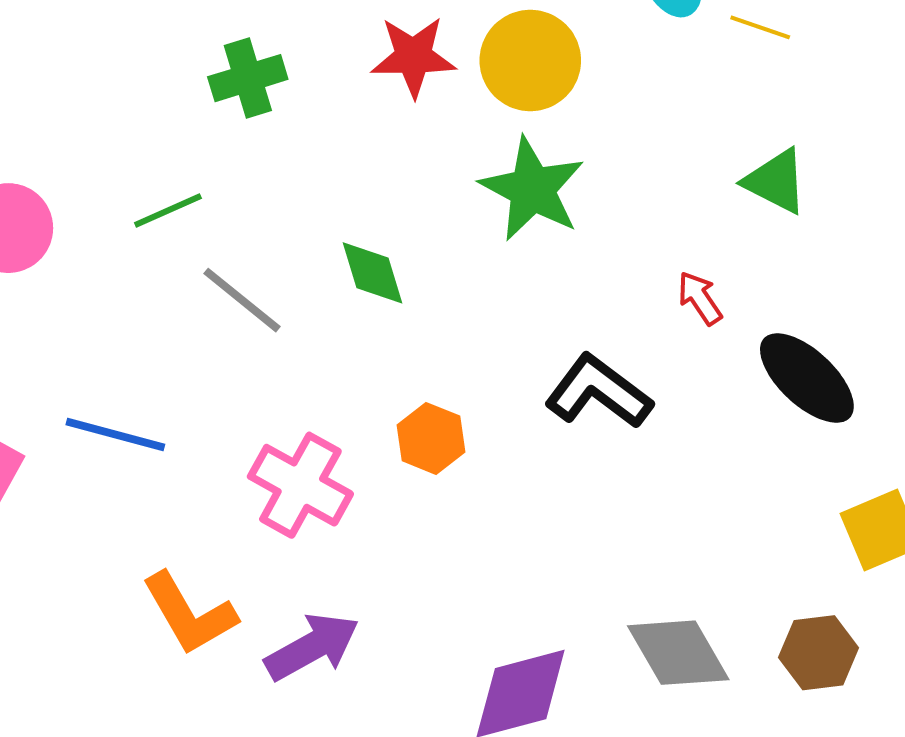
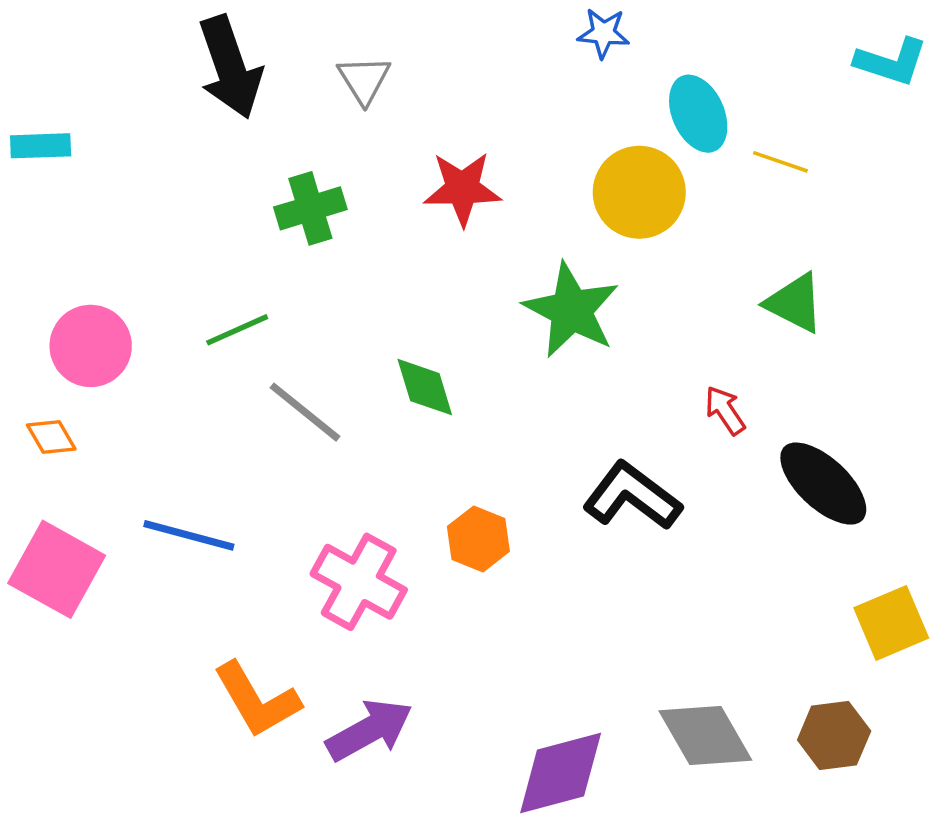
yellow circle: (530, 61) -> (639, 192), moved

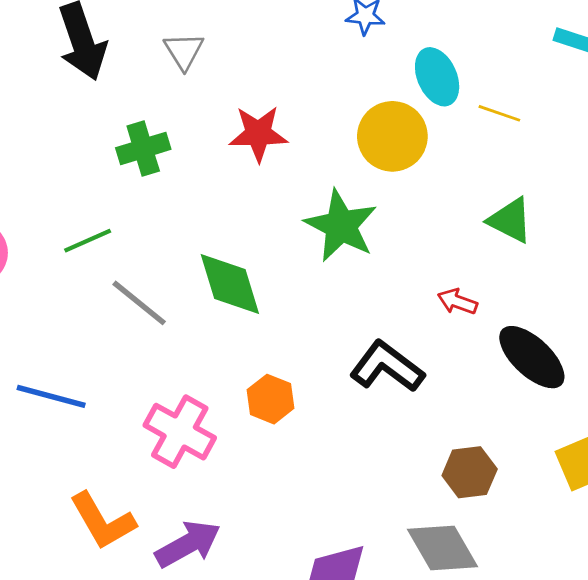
green diamond: (425, 387) -> (230, 284), size x1.4
red arrow: (725, 410) -> (457, 302), turned -36
brown hexagon: (834, 735) -> (470, 472), moved

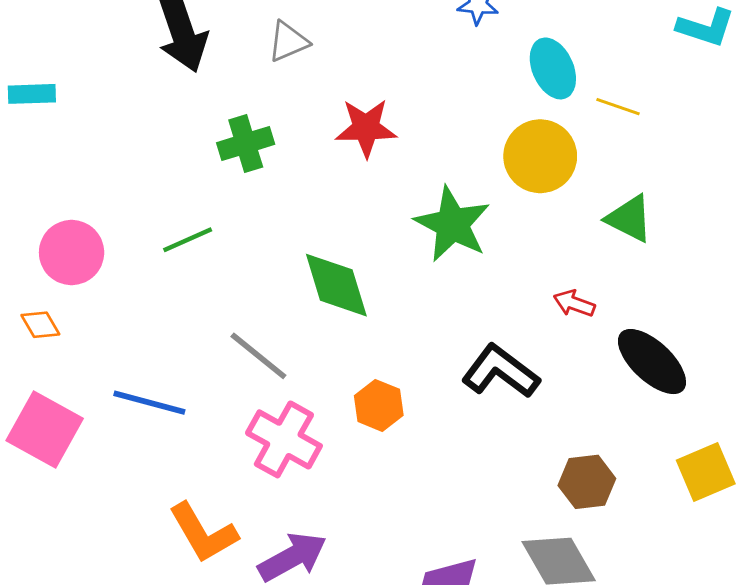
gray triangle: (184, 51) -> (288, 42), turned 39
yellow circle: (392, 136) -> (540, 156), moved
gray line: (139, 303) -> (258, 356), moved

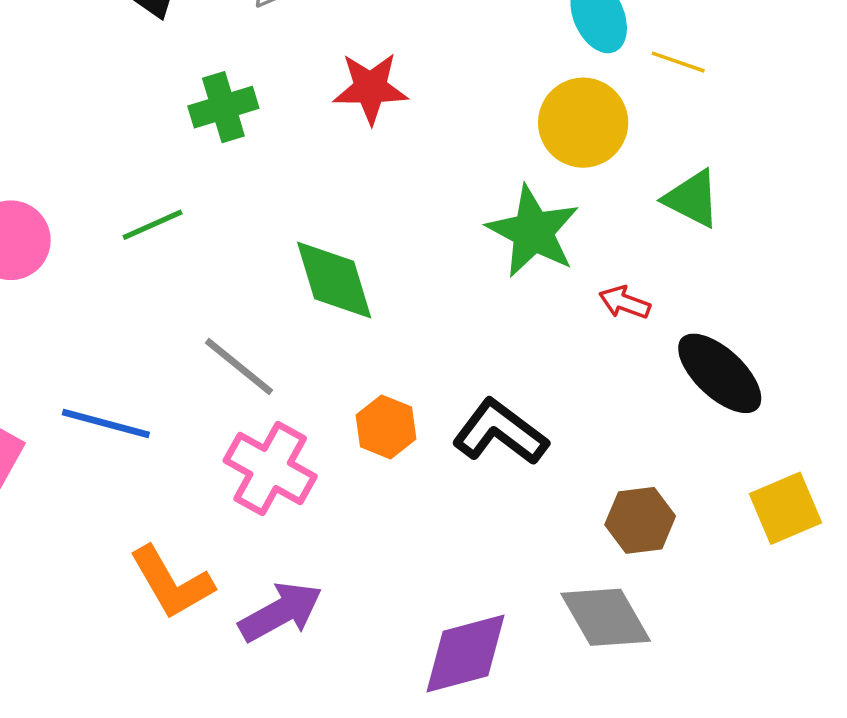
green star: (452, 224) -> (533, 232), moved
black L-shape: (501, 371) -> (500, 432), moved

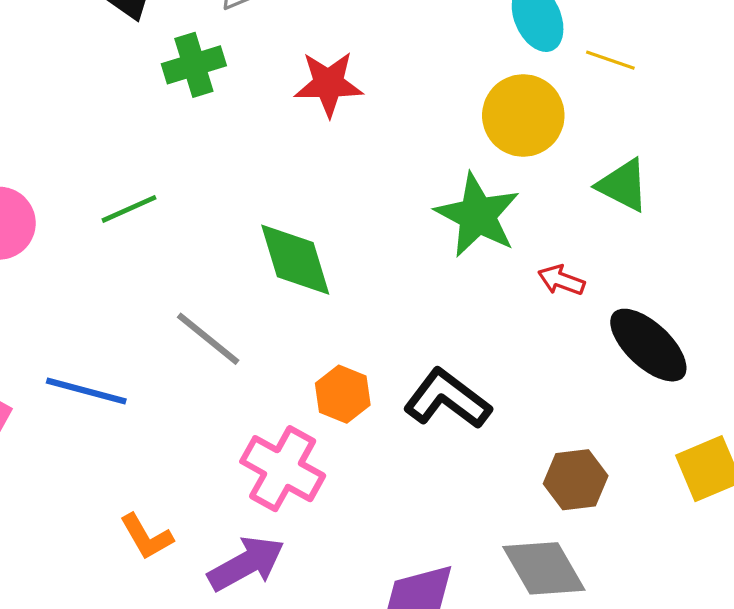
green cross: (223, 107) -> (194, 65), moved
pink cross: (270, 468) -> (283, 469), moved
orange L-shape: (172, 583) -> (146, 537), size x0.7

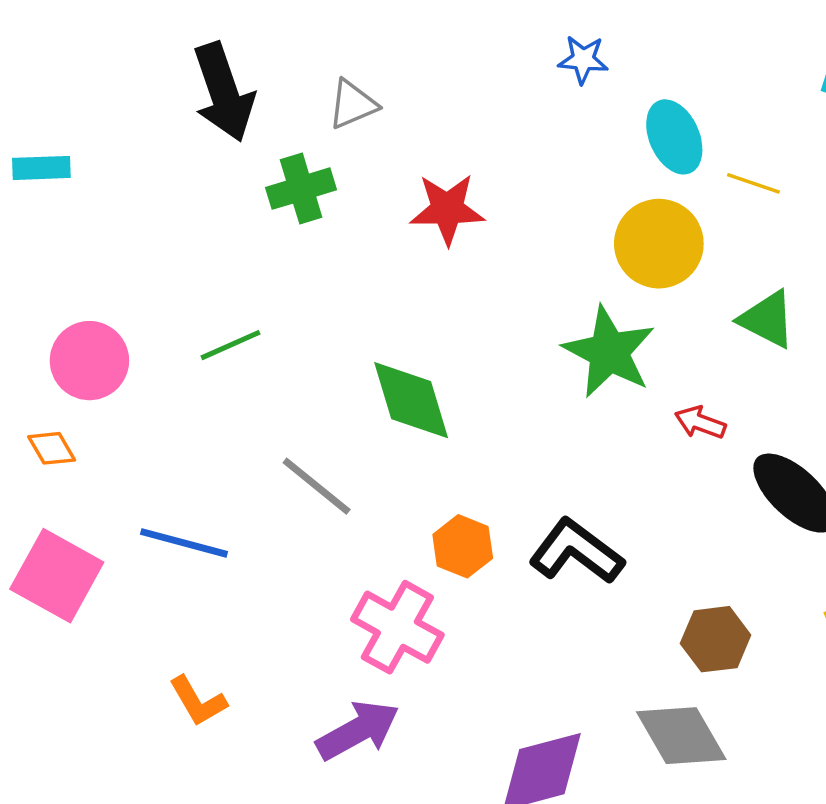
orange L-shape: (146, 537) -> (198, 701), moved

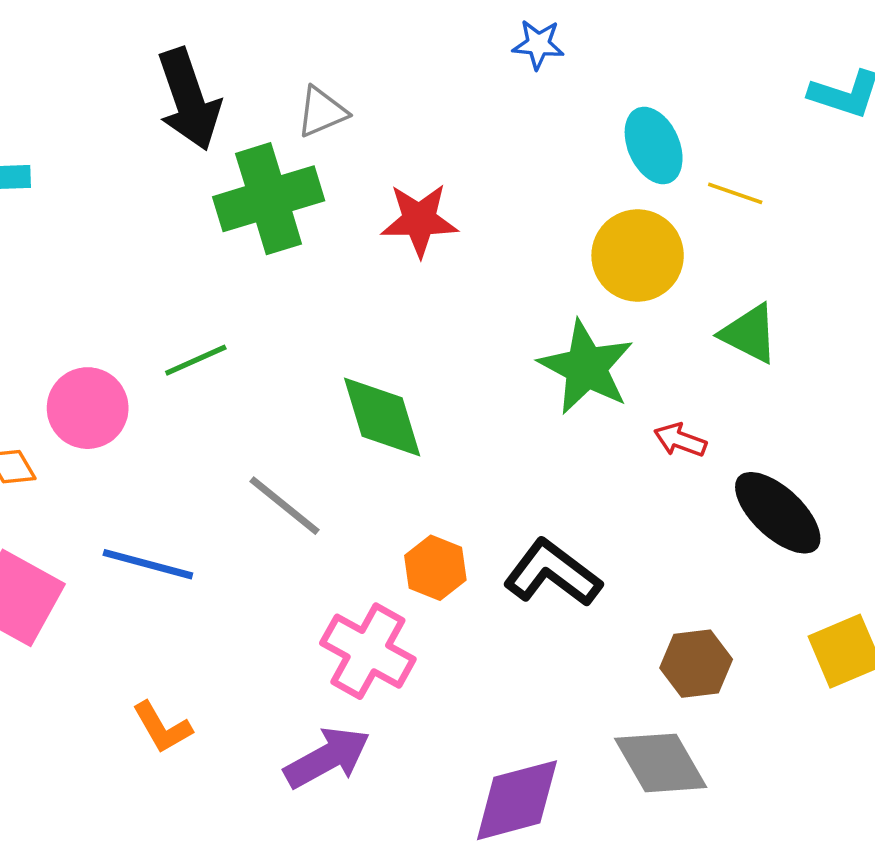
blue star: (583, 60) -> (538, 44), moved
green cross: (301, 189) -> (269, 199), size x1.5
pink circle: (89, 361) -> (88, 408), moved

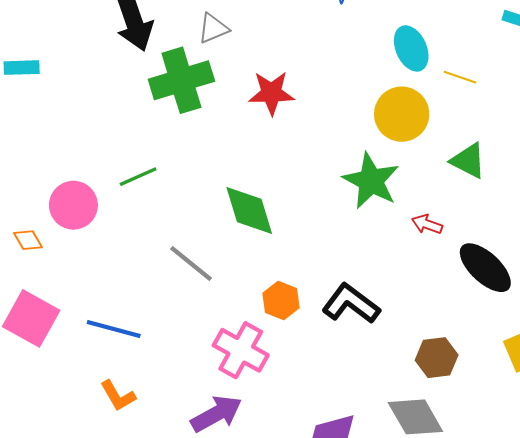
blue line: (148, 564) -> (114, 329), moved

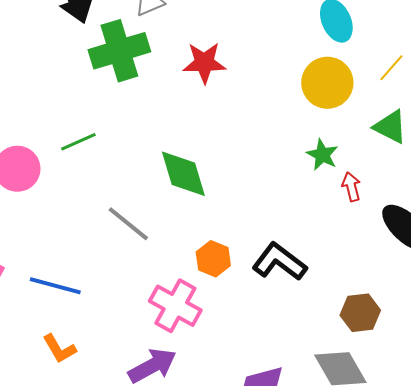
yellow line: (460, 77) -> (391, 68), moved, turned -68
green star: (371, 181) -> (322, 155), moved, size x0.6
red arrow: (427, 224) -> (351, 187), turned 56

